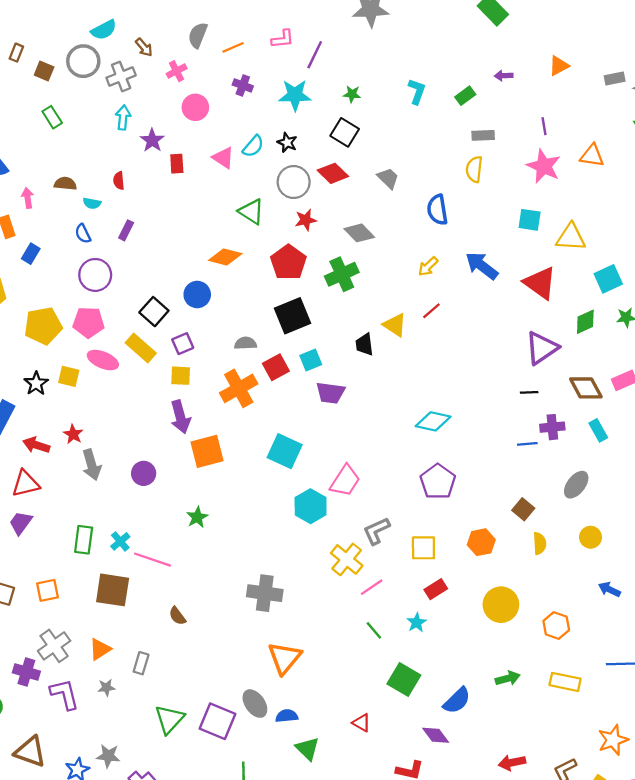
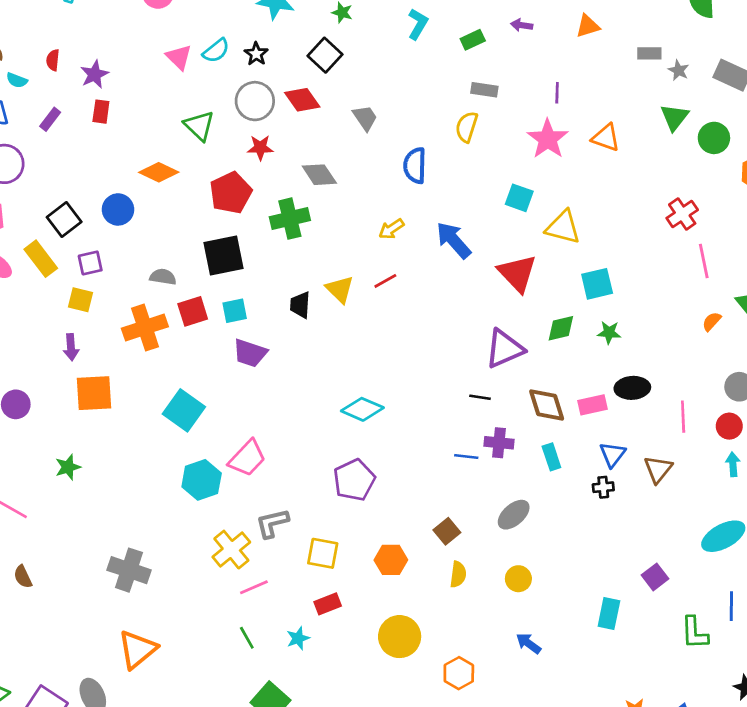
purple star: (152, 140) -> (94, 74), moved
red rectangle: (177, 164) -> (101, 112), moved
purple arrow: (180, 417) -> (71, 347), size x0.7

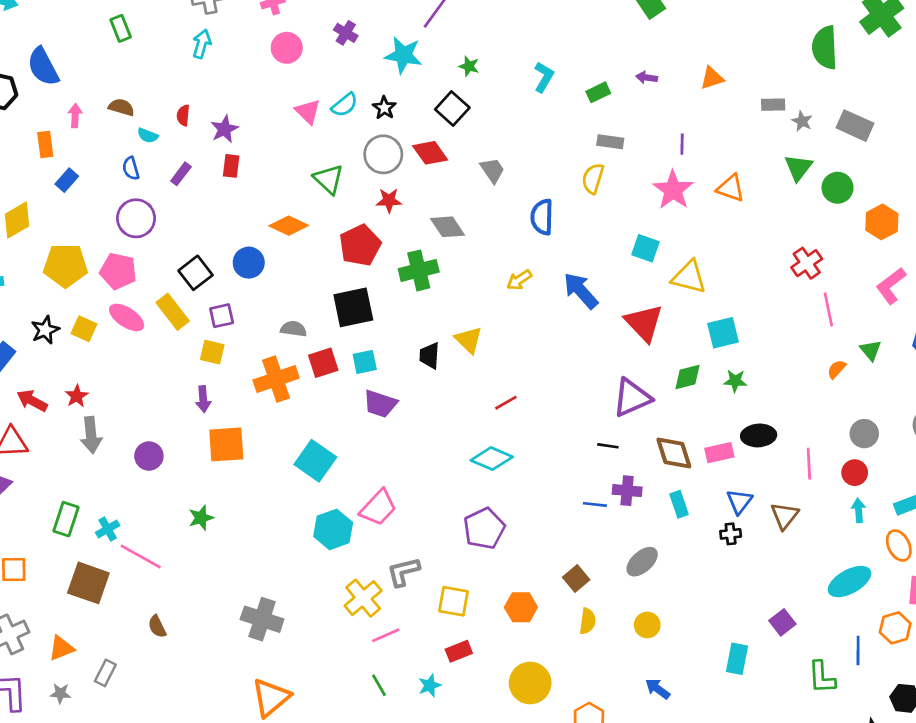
red line: (385, 281) -> (506, 403), moved

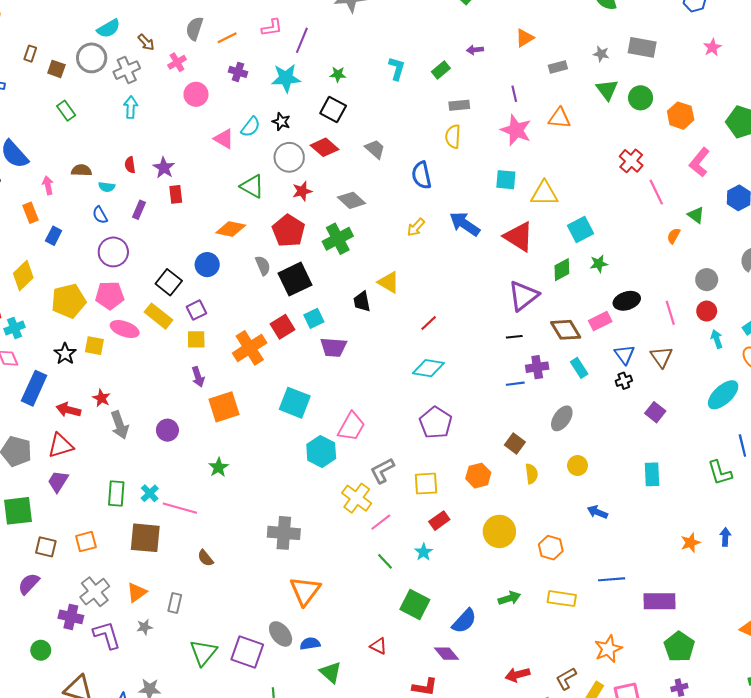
gray rectangle: (773, 105) -> (558, 67), moved
gray semicircle: (294, 329) -> (263, 266), moved, turned 72
purple square: (782, 622) -> (655, 412), moved

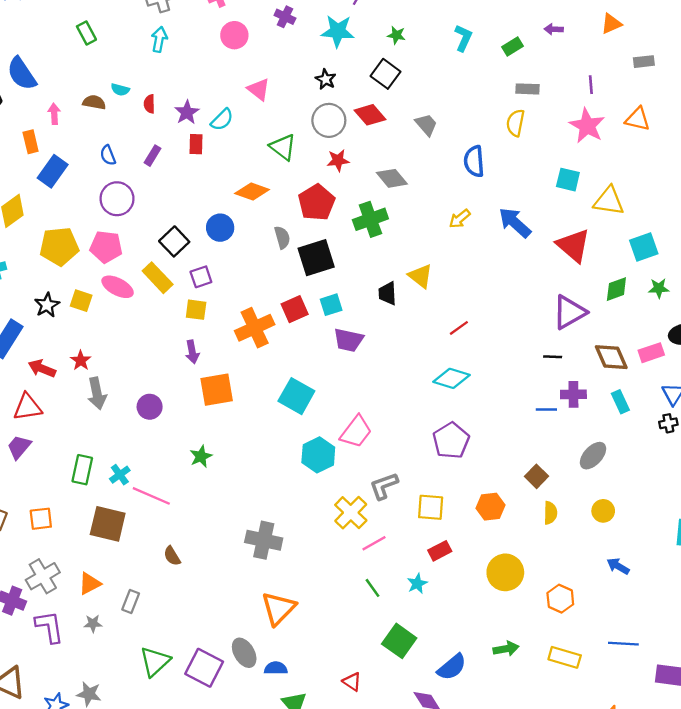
cyan semicircle: (251, 127) -> (222, 120), moved
cyan semicircle: (107, 187) -> (120, 90), moved
blue rectangle: (54, 236) -> (53, 171), size x1.5

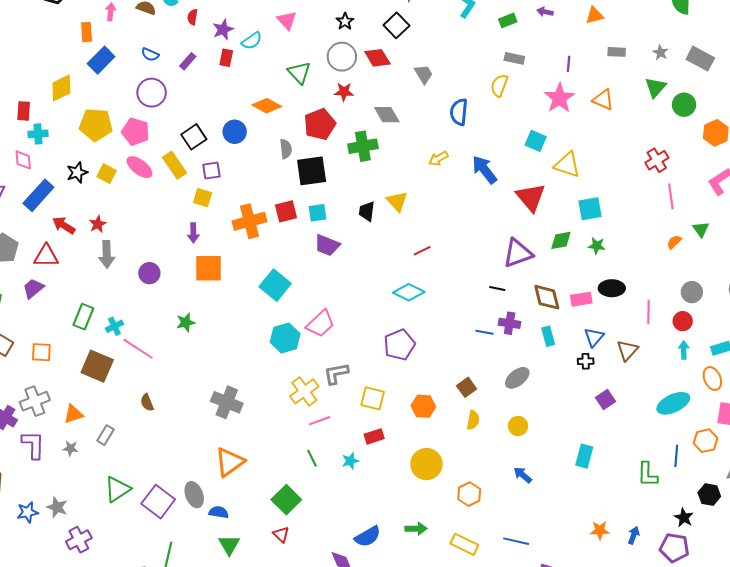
blue semicircle: (108, 155) -> (150, 55), turned -54
green square: (399, 641) -> (286, 500), moved

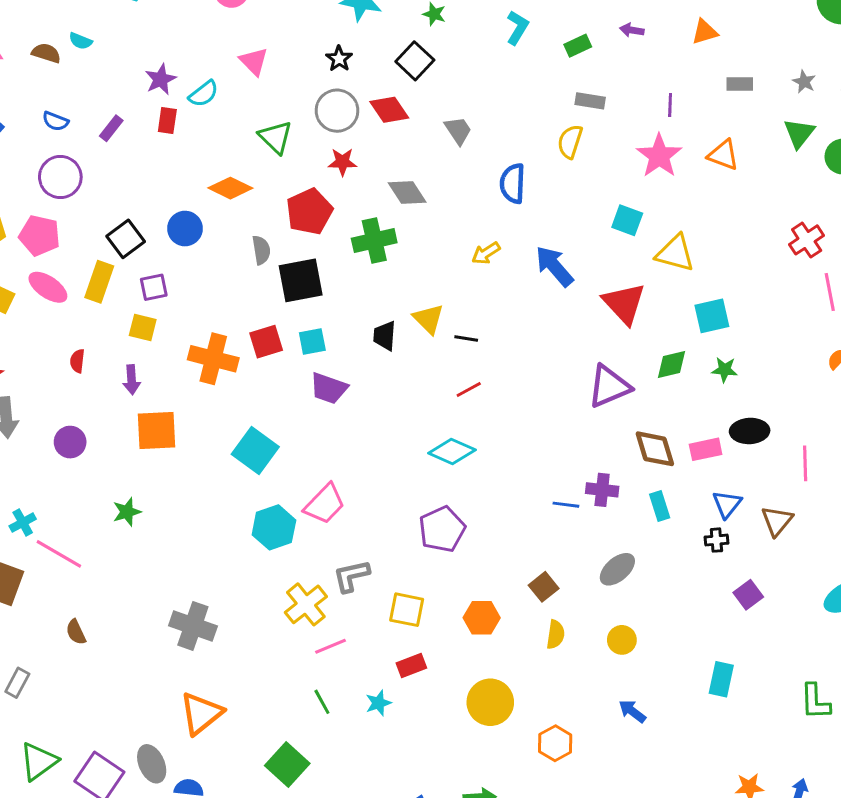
red semicircle: (192, 17) -> (77, 361), moved
yellow rectangle: (175, 165) -> (99, 282), turned 56
orange cross: (249, 221) -> (213, 359), turned 32
black line: (497, 288) -> (466, 339), moved

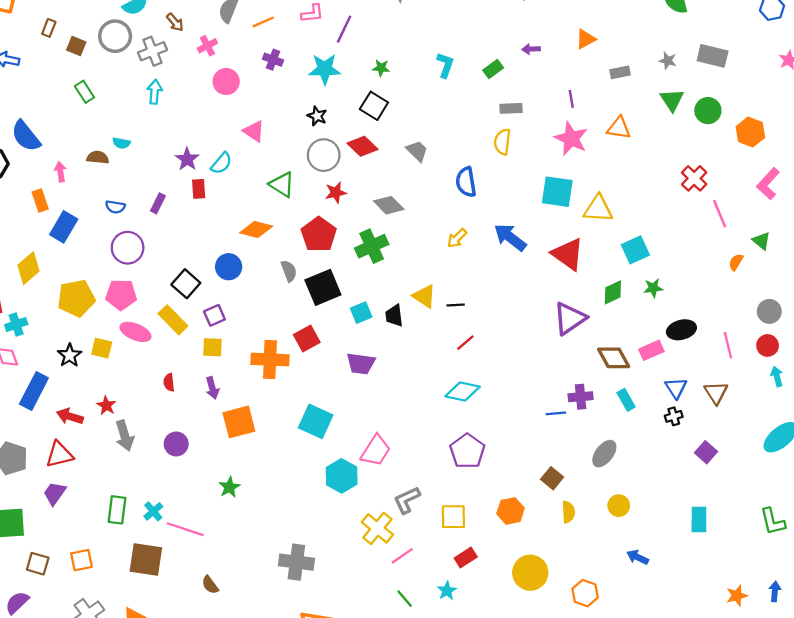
cyan square: (627, 220) -> (557, 192), size x1.4
yellow rectangle: (99, 282) -> (173, 320), turned -52
cyan square: (312, 341) -> (361, 313), moved

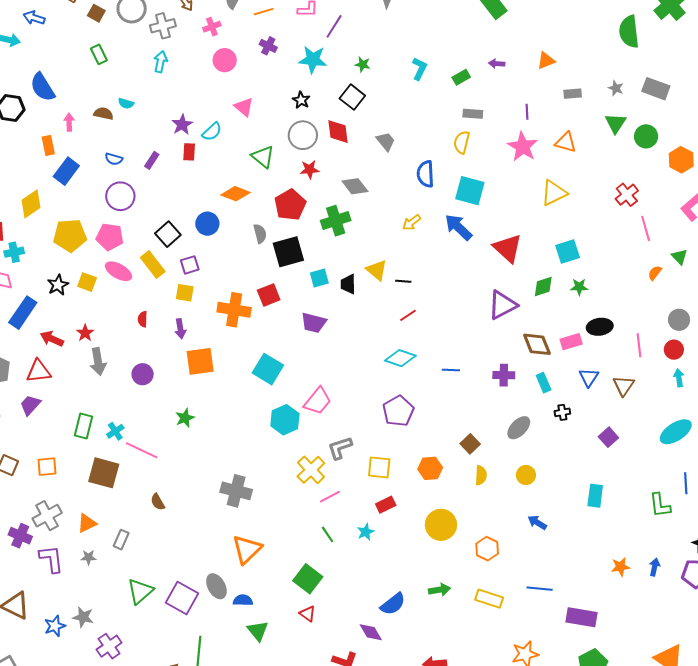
red diamond: (363, 146) -> (338, 132), turned 32
cyan square: (557, 192) -> (470, 191), moved
yellow triangle: (598, 209) -> (554, 193), moved, turned -36
blue line: (556, 413) -> (451, 370), moved
black cross: (674, 416) -> (562, 412), moved

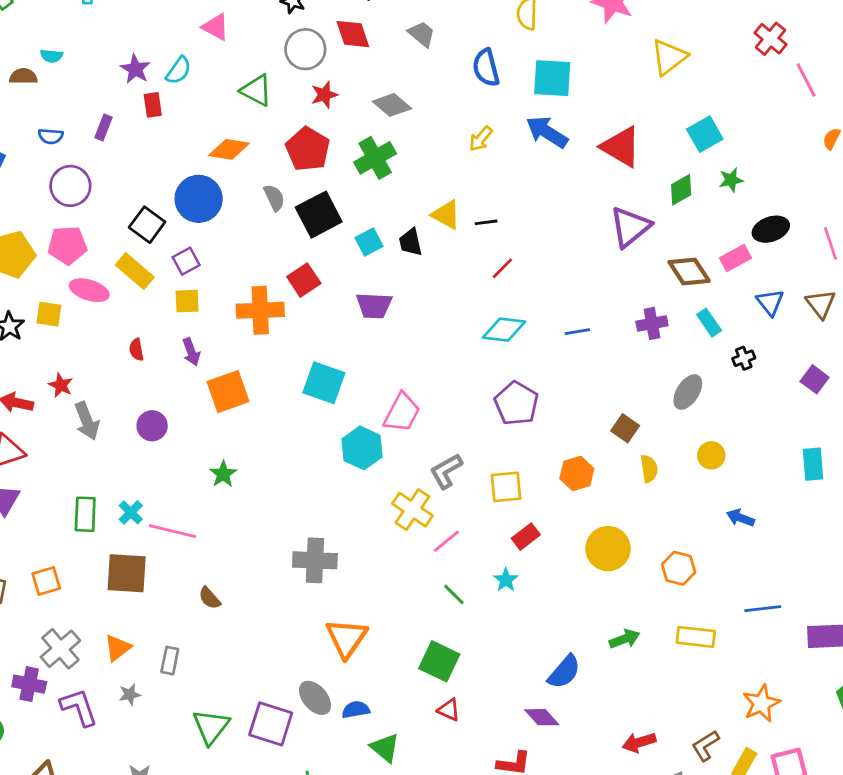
blue circle: (207, 224) -> (199, 199), size x1.4

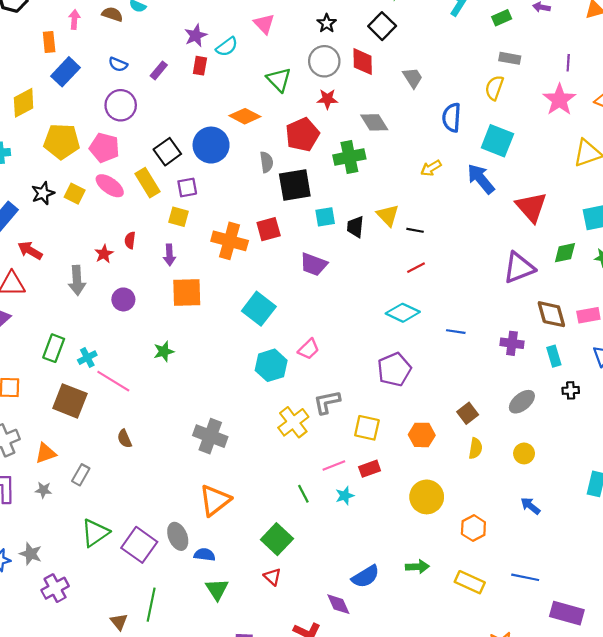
red star: (61, 385) -> (104, 254), moved
pink trapezoid: (402, 413) -> (309, 349), size x0.7
pink line: (446, 541) -> (334, 466), moved

